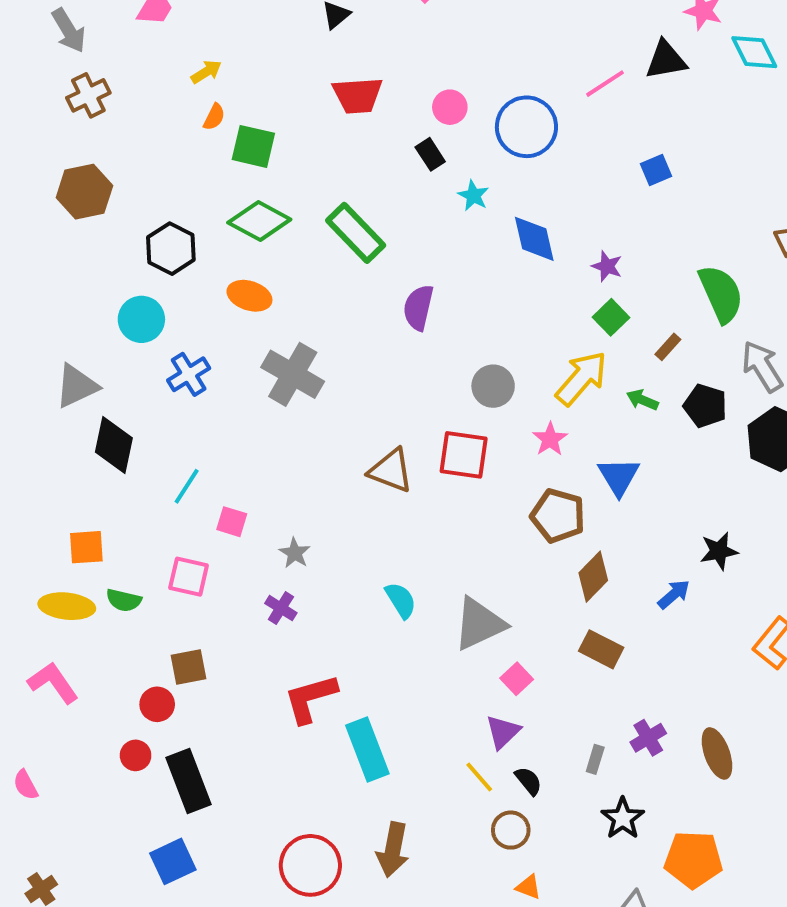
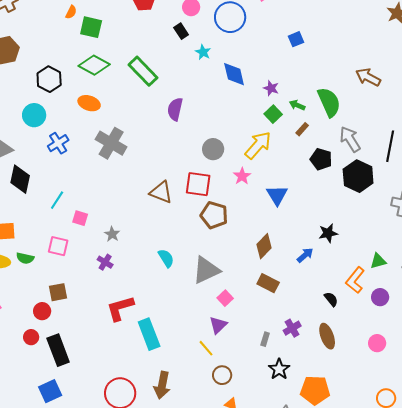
green arrow: (642, 400) -> (297, 105), moved
brown pentagon: (558, 516) -> (214, 215), moved
black semicircle: (528, 781) -> (331, 299), moved

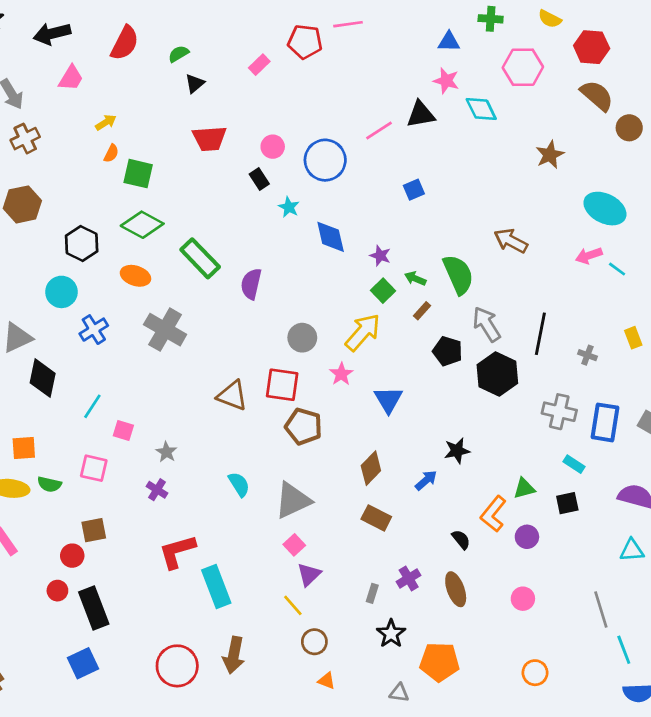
green rectangle: (143, 71) -> (200, 258), moved
pink square: (225, 298) -> (294, 545), moved

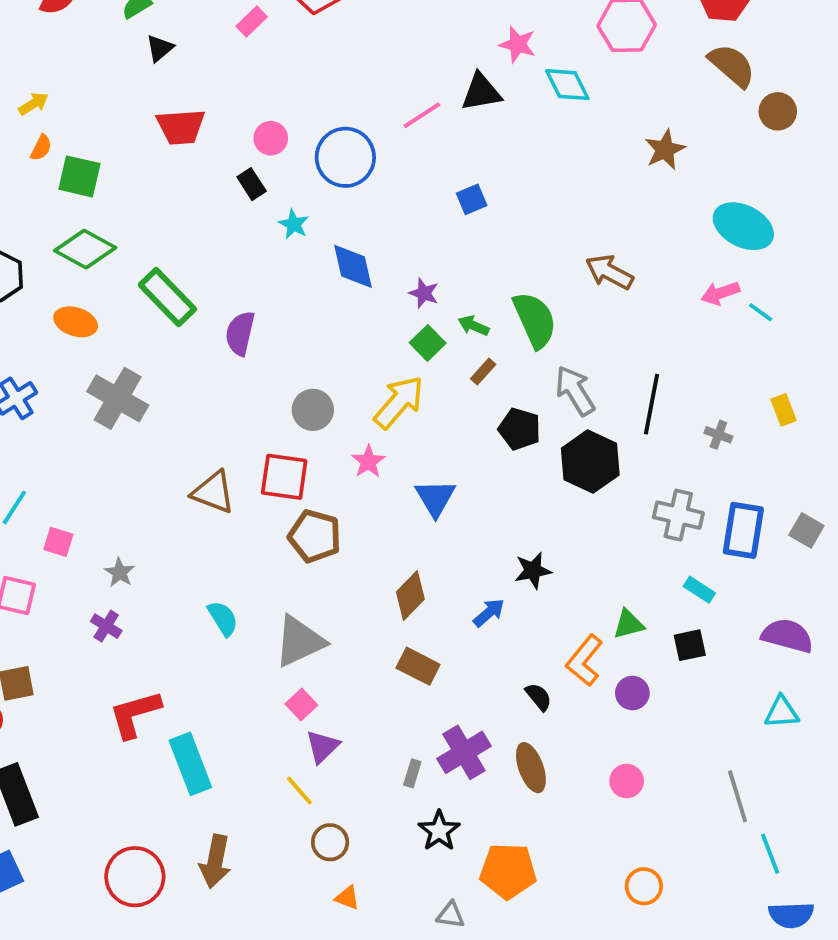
purple cross: (409, 578) -> (464, 752), size x1.5

